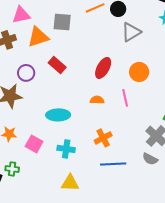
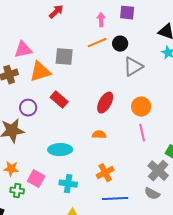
pink line: (125, 98) -> (142, 133), moved
green cross: (12, 169) -> (17, 191), moved

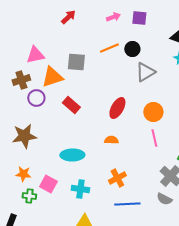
pink arrow: (101, 20) -> (113, 17), moved, turned 72
purple circle: (28, 108) -> (36, 98), moved

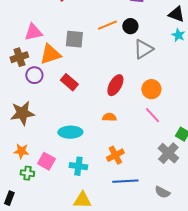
pink line: (154, 138) -> (152, 115), turned -30
gray semicircle: (164, 199) -> (162, 192), moved

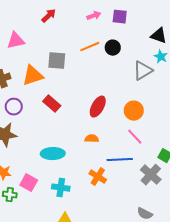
pink triangle: (33, 32) -> (16, 41), moved
gray triangle: (143, 49) -> (143, 71), moved
purple circle: (34, 75) -> (14, 107), moved
orange cross: (115, 155) -> (98, 177), turned -30
blue line: (125, 181) -> (120, 160), moved

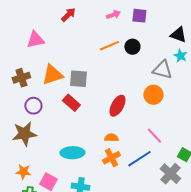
gray square: (57, 61) -> (78, 79), moved
gray triangle: (143, 71) -> (162, 70), turned 45
orange circle: (134, 111) -> (153, 95), moved
blue line: (120, 160) -> (139, 159), turned -30
orange cross: (98, 177) -> (111, 158), moved, turned 30

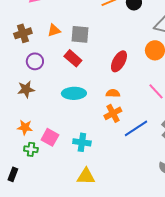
orange triangle: (52, 75) -> (54, 30), size x0.6
brown star: (24, 134) -> (26, 89), size x0.7
cyan ellipse: (72, 153) -> (74, 93), moved
blue line: (139, 159) -> (136, 128), moved

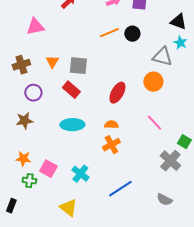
orange triangle: (54, 30) -> (52, 62), turned -40
blue line: (136, 128) -> (120, 189), moved
cyan cross: (82, 142) -> (80, 174), turned 30
yellow triangle: (86, 176) -> (68, 208), moved, turned 36

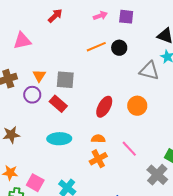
orange circle: (153, 82) -> (137, 106), moved
purple circle: (33, 93) -> (32, 95), moved
pink line: (154, 123) -> (129, 149), moved

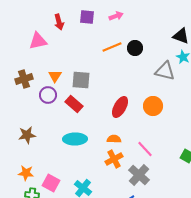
red arrow: (55, 16) -> (59, 22), moved, turned 119
purple square: (126, 17) -> (87, 17), moved
gray cross: (157, 175) -> (139, 175), moved

